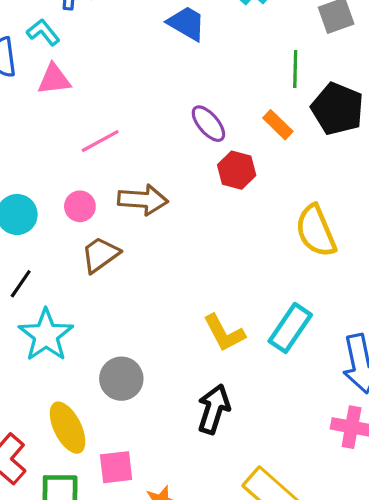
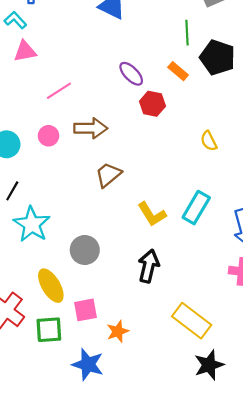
yellow semicircle: (316, 231) -> (209, 141), size x0.6
brown trapezoid: (100, 255) -> (108, 175), moved

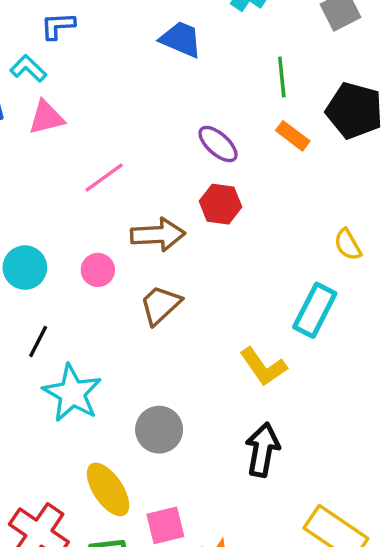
green line: (187, 33) -> (282, 77), moved
red hexagon: (152, 104) -> (221, 204), moved
pink circle: (49, 136) -> (98, 270), moved
brown trapezoid: (108, 175) -> (160, 305), moved
cyan rectangle: (196, 208) -> (315, 310), moved

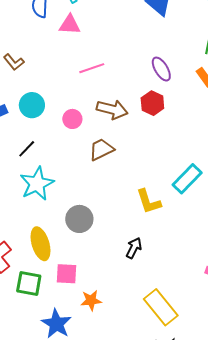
black arrow: (262, 450) -> (134, 248), size x0.7

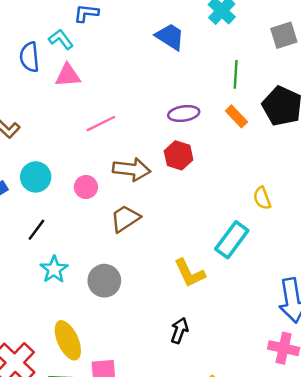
purple ellipse: (161, 69) -> (184, 114), turned -60
cyan star: (37, 184) -> (54, 269), size x0.7
gray circle: (79, 219) -> (104, 281), moved

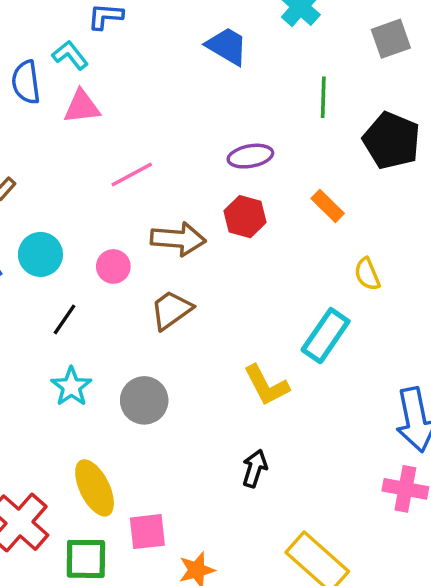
orange rectangle: (236, 116) -> (328, 206), moved
black line: (36, 230) -> (65, 319), moved

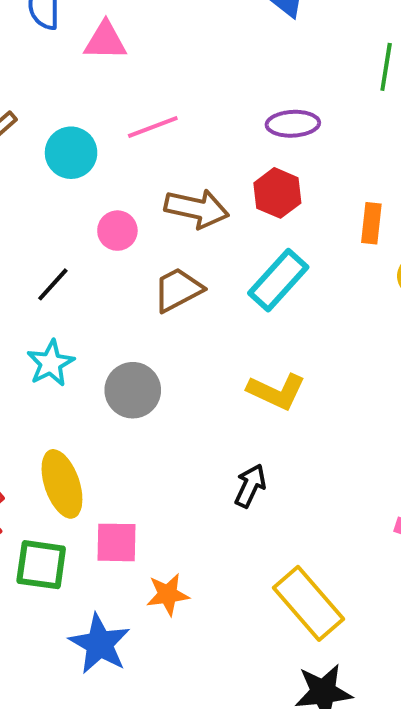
orange rectangle: (328, 206) -> (371, 223), moved, turned 44
cyan circle: (40, 254) -> (71, 153), moved
cyan rectangle: (326, 336) -> (278, 280), moved
yellow L-shape: (266, 385) -> (276, 391), turned -45

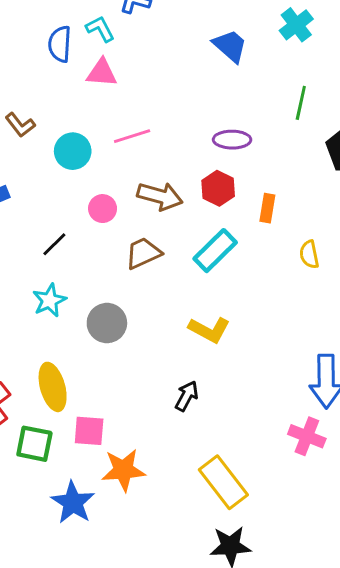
orange rectangle: (371, 223) -> (267, 208), moved
orange star: (168, 594) -> (123, 470), size x1.4

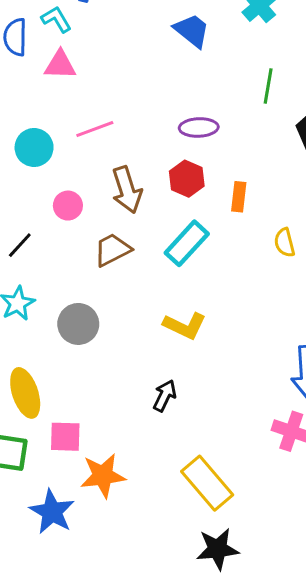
brown arrow: (160, 196) -> (127, 190), turned 60

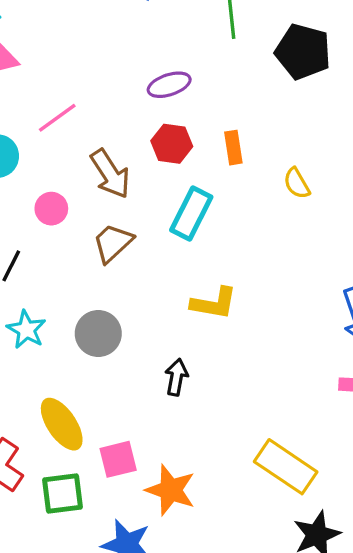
black arrow: (165, 396) -> (176, 377), moved
orange star: (103, 476) -> (171, 490), turned -30

